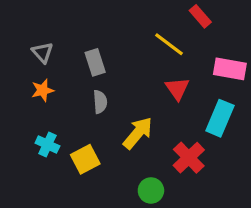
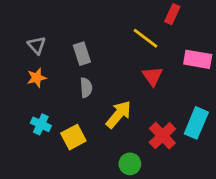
red rectangle: (200, 16) -> (172, 14), turned 66
cyan rectangle: (220, 118) -> (196, 123), moved

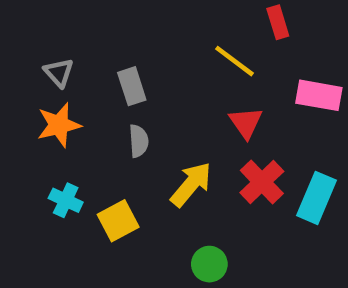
red rectangle: (172, 14) -> (278, 22), turned -42
orange star: (37, 78) -> (59, 125), size x1.4
red cross: (162, 136) -> (262, 182), moved

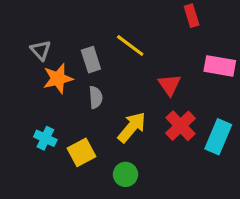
yellow line: (234, 61) -> (130, 46), moved
orange star: (59, 125) -> (58, 79), moved
green circle: (209, 264) -> (126, 174), moved

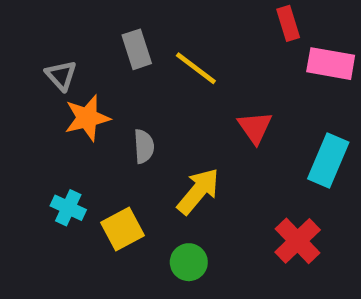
gray rectangle: (91, 60) -> (137, 49), moved
pink rectangle: (220, 66) -> (331, 64), moved
red cross: (181, 126) -> (298, 241), moved
cyan rectangle: (218, 137) -> (328, 160), moved

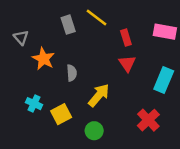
red rectangle: (288, 23) -> (126, 38), moved
yellow line: (196, 68) -> (96, 17), moved
gray triangle: (61, 75) -> (21, 38), moved
orange star: (87, 118) -> (43, 59), turned -30

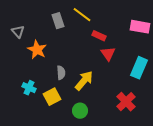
red rectangle: (126, 38) -> (99, 36), moved, turned -48
gray semicircle: (72, 73) -> (61, 73), moved

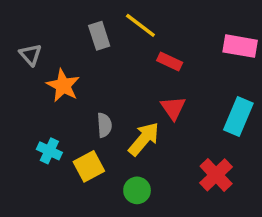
red triangle: (108, 54) -> (173, 108), moved

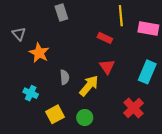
yellow line: (140, 25) -> (121, 16), moved, turned 48
gray rectangle: (99, 36) -> (61, 13), moved
yellow square: (89, 166) -> (55, 114), moved

